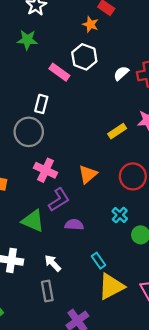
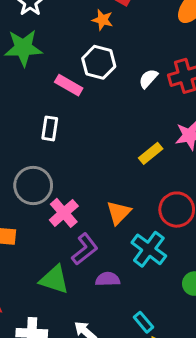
green star: (27, 40) -> (23, 48), size x1.4
gray circle: (29, 132) -> (33, 185), moved
pink cross: (46, 170) -> (64, 213), turned 30
cyan cross: (120, 215) -> (149, 249), moved, size x1.6

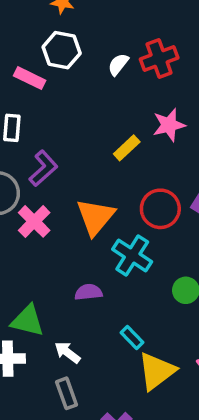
orange triangle: (119, 213) -> (96, 217), size x1.4
purple L-shape: (85, 249) -> (43, 168), moved
green triangle: (54, 280) -> (27, 321), moved

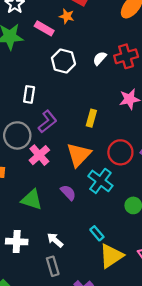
white hexagon: (62, 50) -> (63, 61), moved
pink rectangle: (30, 78) -> (44, 28), moved
yellow rectangle: (127, 148) -> (91, 118), moved, turned -35
purple semicircle: (88, 292) -> (68, 193), moved, turned 49
green triangle: (27, 321) -> (32, 200), moved

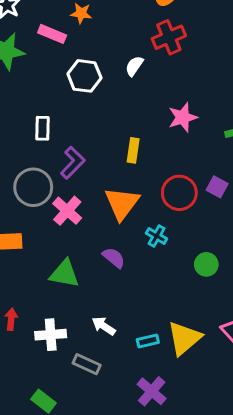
red cross: (126, 56) -> (169, 37), moved
cyan cross: (100, 181) -> (157, 236), size x0.6
cyan rectangle: (97, 233) -> (148, 341), moved, turned -56
gray rectangle: (53, 266) -> (87, 364), moved, turned -42

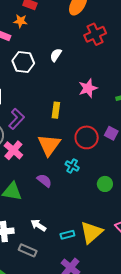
red cross: (169, 37) -> (95, 34), moved

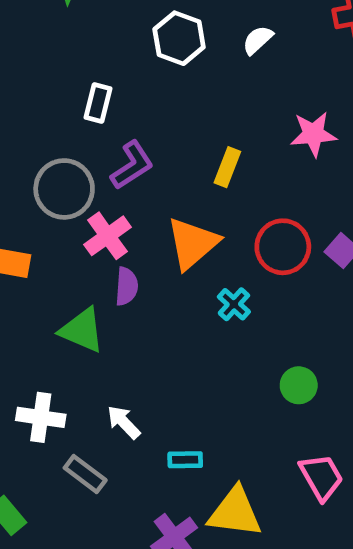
purple semicircle: (44, 181) -> (127, 286), moved, turned 42
green circle: (105, 184) -> (299, 385), moved
yellow triangle: (91, 232) -> (235, 512), moved, turned 35

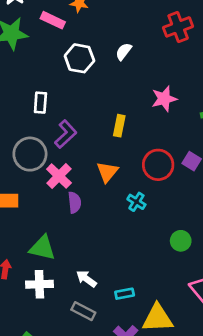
orange triangle: (192, 243) -> (107, 172), size x0.7
green triangle: (82, 330) -> (42, 248), moved
gray rectangle: (85, 474) -> (83, 311), moved

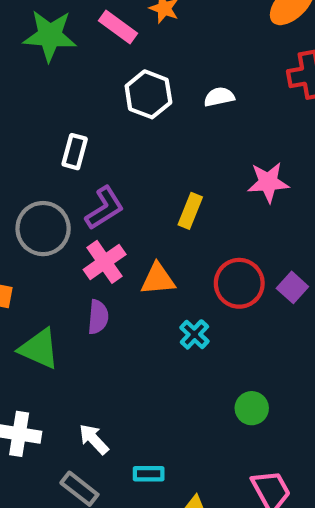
white semicircle: (124, 52) -> (219, 97), turned 30
orange triangle: (107, 172) -> (158, 279), turned 35
pink cross: (59, 176) -> (105, 262), moved
green triangle: (42, 248) -> (39, 349), moved

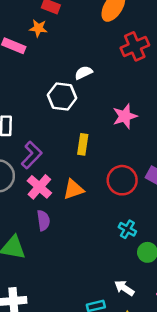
white hexagon: (148, 94) -> (62, 97), moved
cyan cross: (194, 334) -> (127, 229), moved
white arrow: (94, 439) -> (124, 288), moved

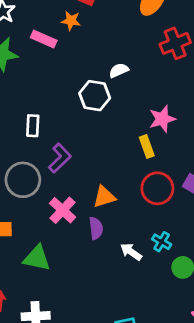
yellow rectangle: (83, 144) -> (147, 147), moved, turned -30
pink cross: (39, 187) -> (63, 210), moved
purple semicircle: (43, 220) -> (96, 228), moved
white arrow: (124, 288) -> (131, 252), moved

